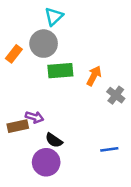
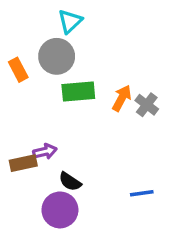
orange rectangle: (14, 54) -> (18, 70), turned -66
gray cross: (116, 95) -> (147, 105), moved
purple arrow: (35, 117) -> (45, 152), turned -30

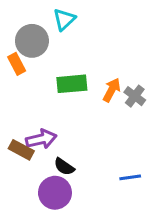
gray circle: (57, 56) -> (32, 41), moved
purple arrow: (45, 152) -> (41, 139), size x1.4
brown rectangle: (23, 163) -> (21, 150), turned 40

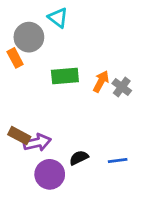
cyan triangle: (64, 19) -> (58, 18), turned -40
purple arrow: (41, 139) -> (37, 142), moved
black semicircle: (64, 167) -> (79, 158), moved, turned 120

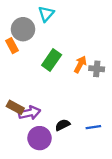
cyan triangle: (58, 18) -> (46, 14), turned 35
green rectangle: (65, 76) -> (52, 60), turned -50
gray cross: (122, 87) -> (97, 69), turned -32

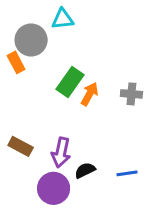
cyan triangle: (46, 14) -> (63, 19), turned 42
orange arrow: (80, 64) -> (89, 94), moved
purple arrow: (30, 113) -> (61, 152), moved, turned 115

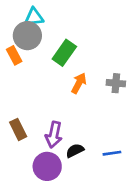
cyan triangle: (63, 19) -> (34, 17), moved
green rectangle: (70, 82) -> (64, 53), moved
brown rectangle: (21, 146) -> (18, 129), turned 36

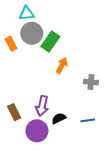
gray circle: (27, 36) -> (32, 33), moved
gray cross: (116, 83) -> (91, 82), moved
brown rectangle: (18, 129) -> (14, 112), moved

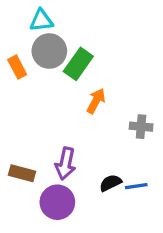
brown rectangle: (14, 112) -> (22, 173), turned -49
black semicircle: (59, 118) -> (110, 183), moved

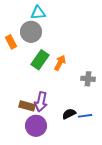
cyan triangle: (41, 20) -> (38, 13), moved
green rectangle: (78, 64) -> (40, 60), moved
brown rectangle: (22, 173) -> (27, 106), moved

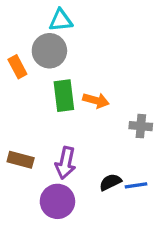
green rectangle: (40, 60) -> (64, 96), turned -42
orange arrow: (60, 63) -> (96, 100), turned 77
brown rectangle: (27, 106) -> (21, 160), moved

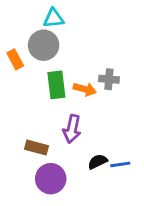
gray cross: (141, 126) -> (109, 79), moved
brown rectangle: (21, 160) -> (36, 147), moved
purple arrow: (65, 163) -> (72, 129), moved

